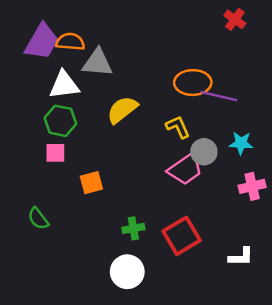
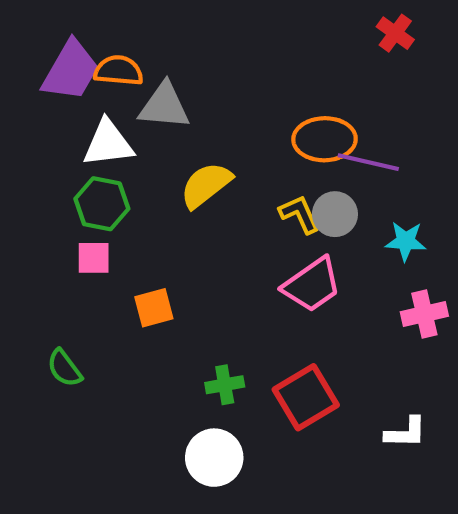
gray circle: (204, 152) -> (335, 214), moved

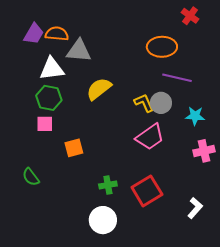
purple trapezoid: (71, 71) -> (34, 34), size x0.7
orange ellipse: (325, 139) -> (162, 47), moved
white L-shape: (406, 433) -> (195, 208), turned -50

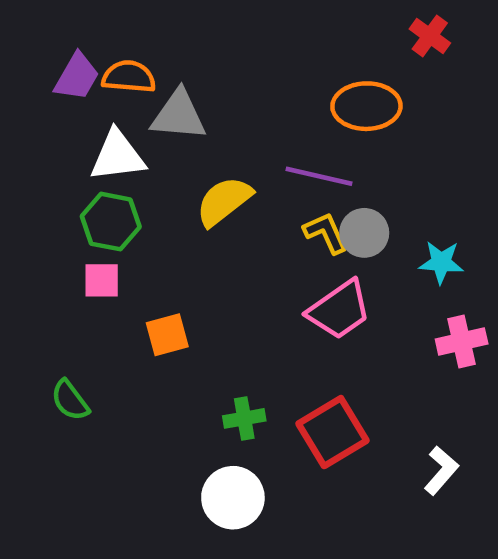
purple line: (177, 78) -> (319, 176), moved

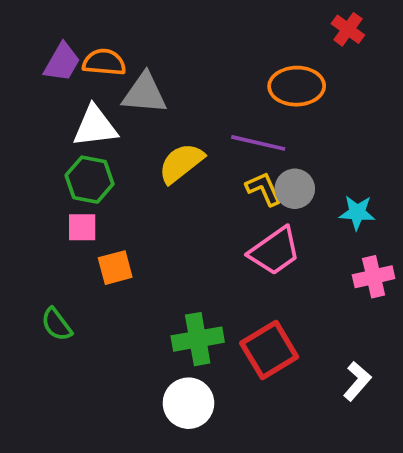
orange square: (167, 335) -> (115, 268), moved
green cross: (244, 418) -> (198, 339), size x1.5

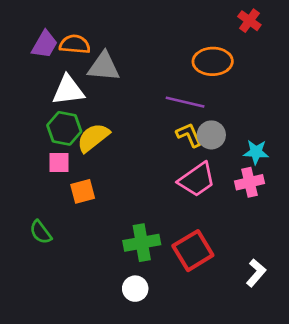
yellow semicircle: (181, 163) -> (93, 138), moved
pink cross: (374, 277) -> (249, 182), moved
white circle: (188, 403) -> (135, 289), size x0.7

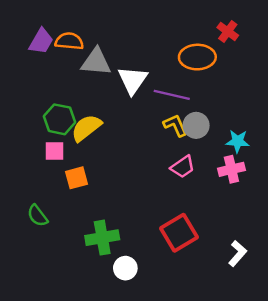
red cross: (249, 21) -> (228, 31), moved
white triangle: (68, 90) -> (133, 80), moved, turned -48
pink trapezoid: (197, 180) -> (183, 167), size x0.7
green cross: (142, 243) -> (102, 238), moved

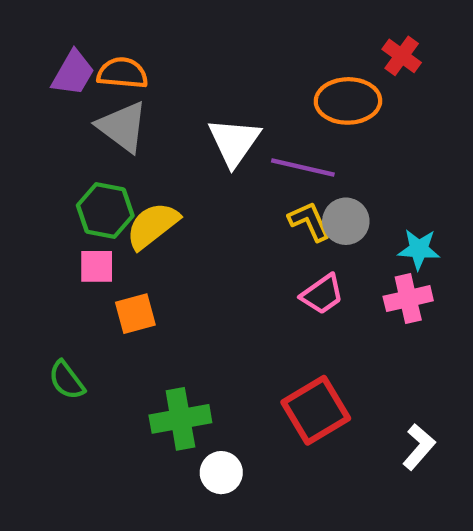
gray triangle: (96, 62) -> (122, 127), moved, turned 32

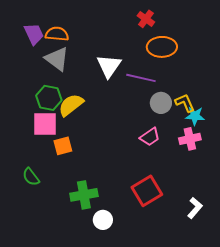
red cross: (402, 56) -> (146, 19), moved
purple trapezoid: (73, 73) -> (34, 34), turned -55
yellow L-shape: (309, 221) -> (185, 103), moved
pink square: (97, 266) -> (45, 124), size x1.5

